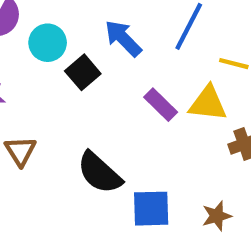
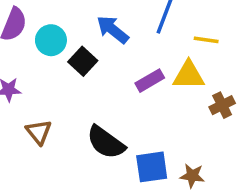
purple rectangle: (161, 105) -> (150, 81), turned -68
brown star: (217, 216) -> (192, 176), moved, turned 30

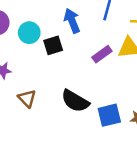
blue arrow: (113, 30) -> (72, 21), turned 35
black square: (83, 61) -> (53, 45), turned 36

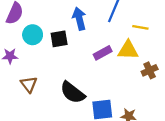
cyan circle: (29, 33) -> (33, 35), moved

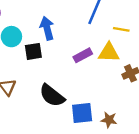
blue arrow: (79, 19) -> (47, 28), moved
black square: (59, 39) -> (33, 51), moved

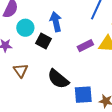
black square: (33, 51) -> (44, 41), turned 35

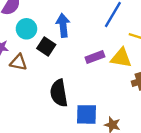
brown triangle: (21, 71) -> (18, 62), moved, turned -49
black semicircle: (58, 79) -> (59, 93), turned 35

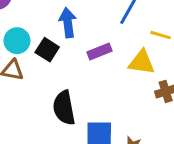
cyan circle: (26, 29) -> (17, 41), moved
purple rectangle: (95, 57) -> (100, 51), moved

